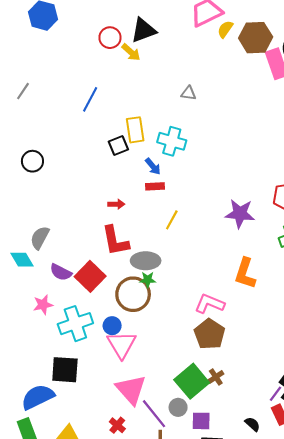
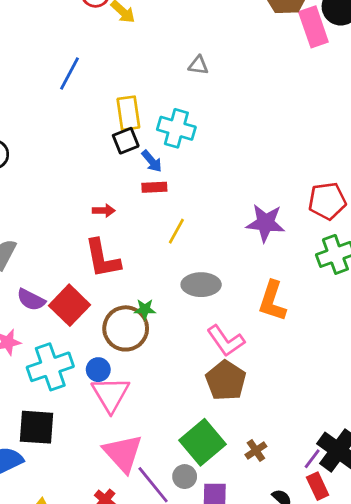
black square: (118, 145) -> (126, 141), moved
gray ellipse: (146, 261) -> (201, 285), moved
pink L-shape: (210, 304) -> (226, 341), turned -148
brown cross: (216, 377) -> (256, 450), moved

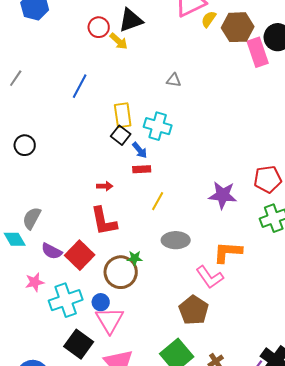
black square: (126, 141) -> (121, 135), turned -30
orange L-shape: (272, 301) -> (228, 252), turned 76
pink L-shape: (226, 341) -> (210, 277), moved
black square: (37, 427) -> (79, 344), moved, turned 32

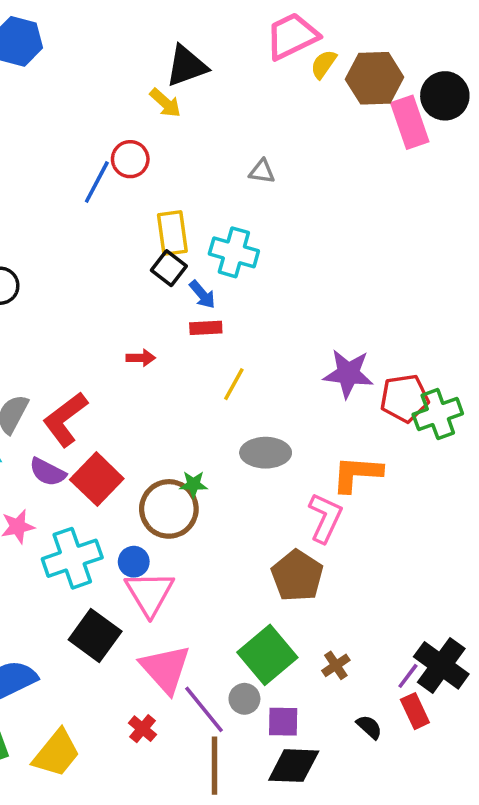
red circle: (99, 27) -> (130, 159), moved
red pentagon: (268, 179) -> (404, 398), moved
red L-shape: (104, 221) -> (65, 419), moved, turned 64
pink L-shape: (210, 277) -> (325, 518), turned -120

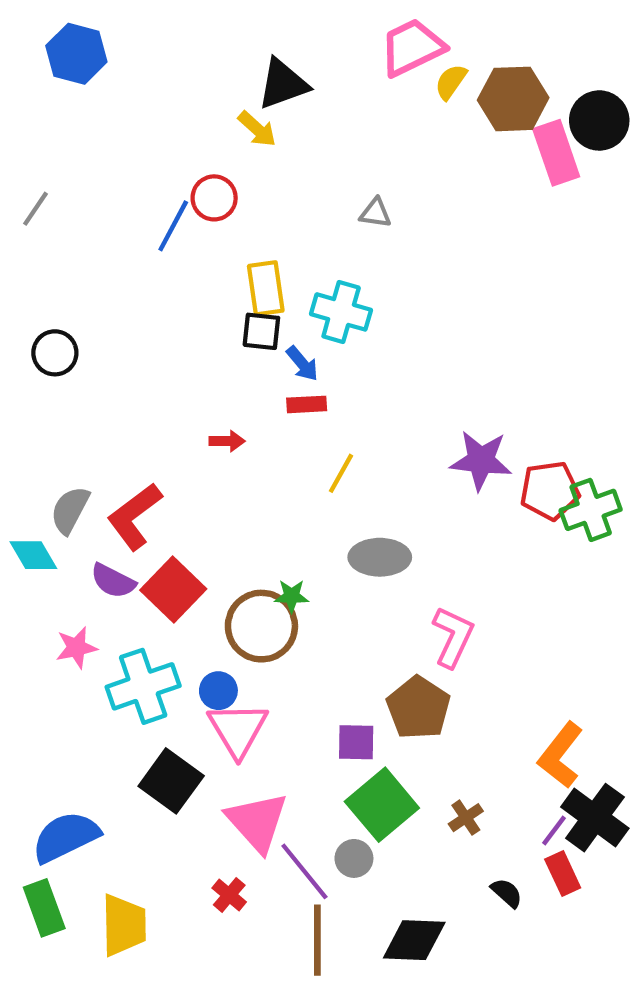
black square: (169, 268) -> (261, 331), turned -32
orange L-shape: (357, 474) -> (560, 755), moved, turned -56
purple square: (283, 722) -> (356, 742), moved
yellow trapezoid: (56, 753) -> (124, 925), turned -40

